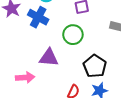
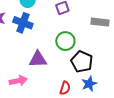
green circle: (73, 35) -> (65, 41), moved

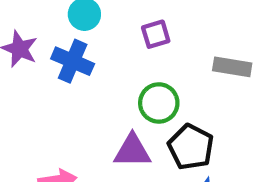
purple triangle: (38, 59) -> (132, 151), moved

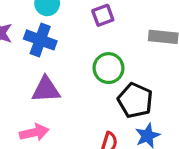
purple triangle: (132, 151) -> (46, 90), moved

